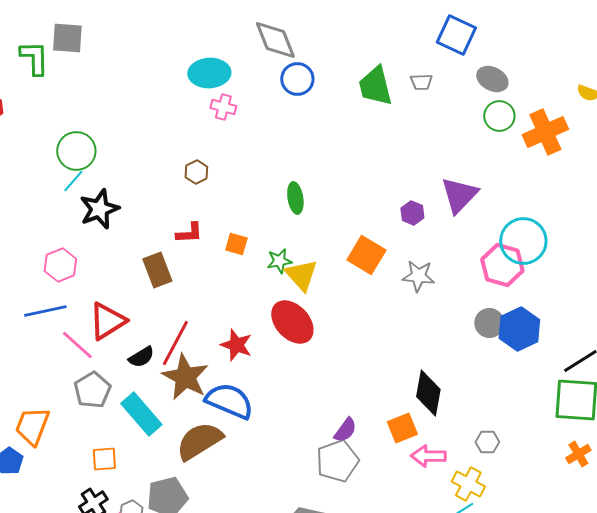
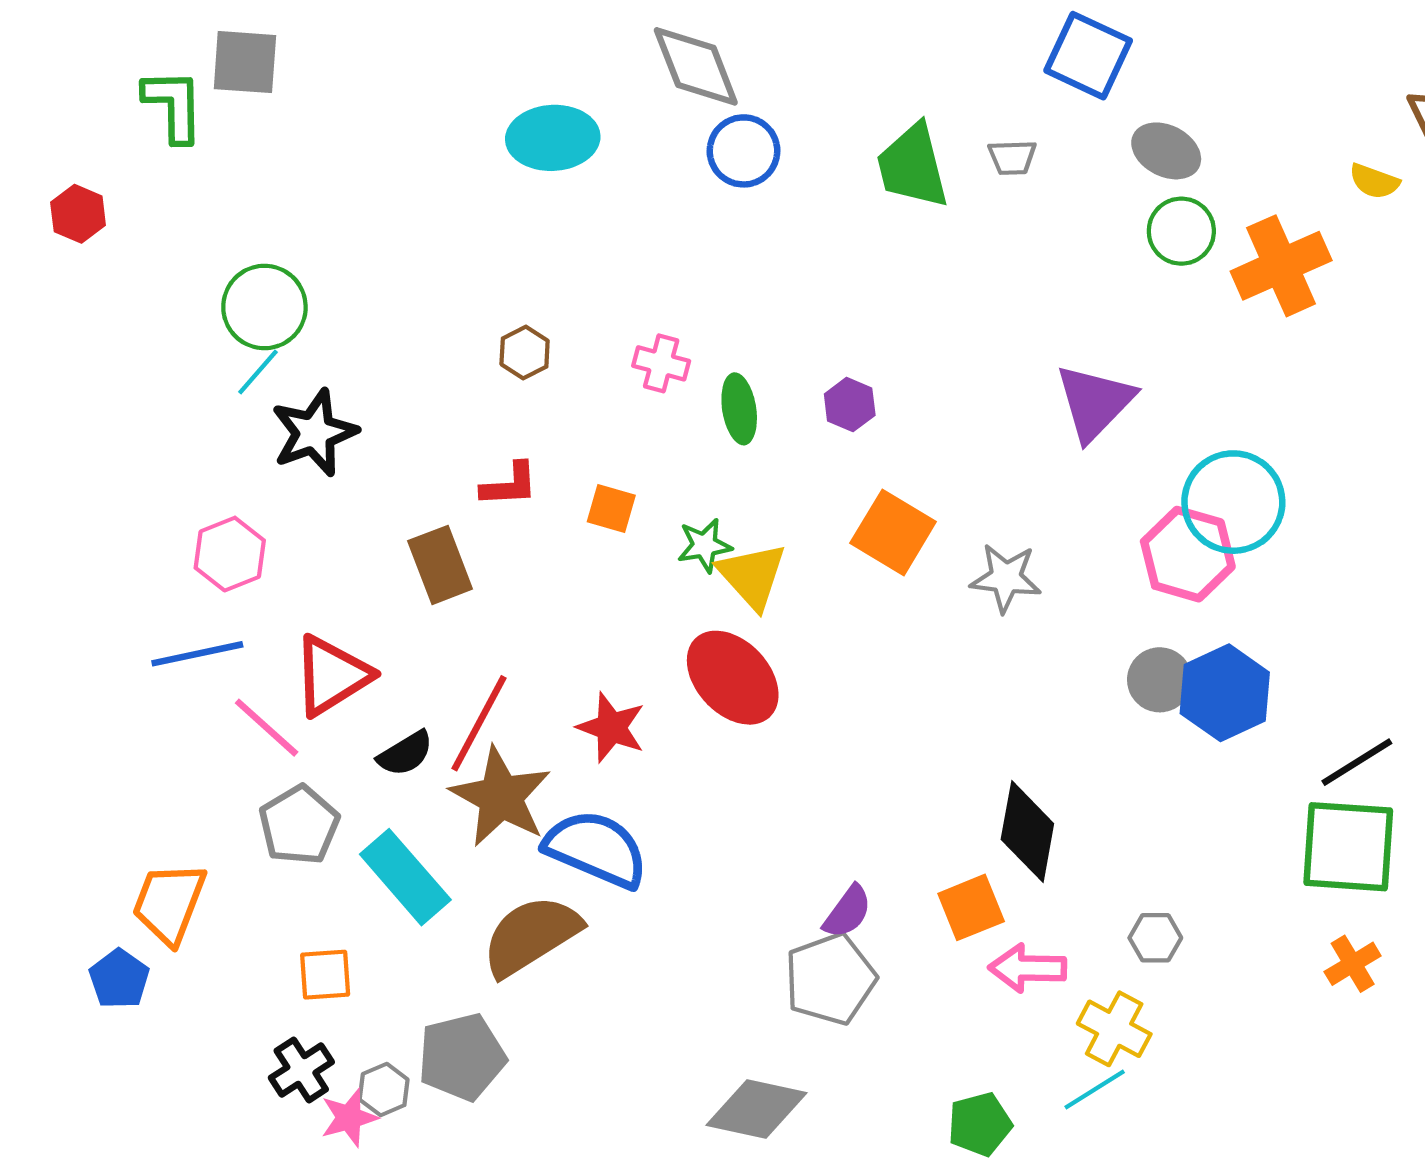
pink cross: (223, 107) -> (661, 363), moved
purple hexagon: (412, 213) -> (850, 405), moved

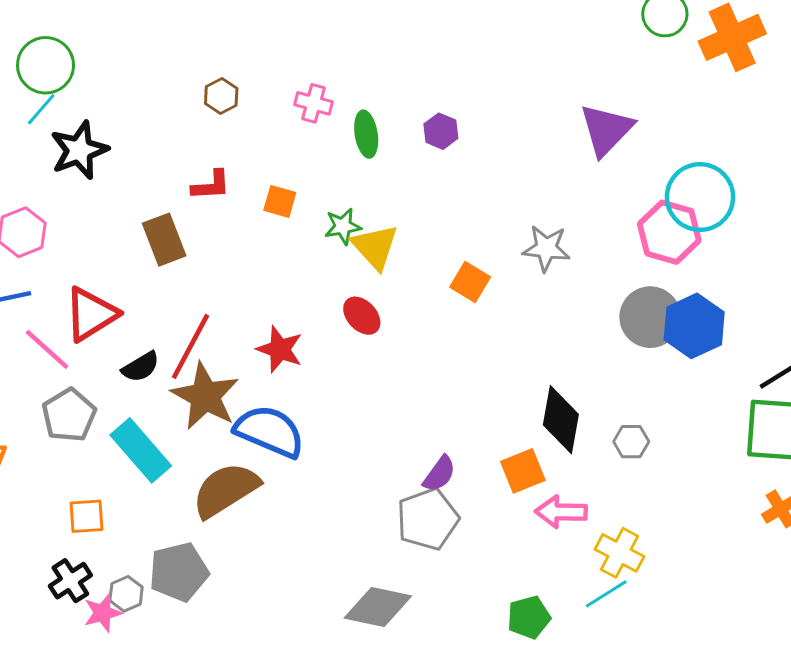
orange square: (893, 532) -> (470, 282), moved, size x0.7
red ellipse: (733, 678) -> (362, 316), size x0.6
gray circle: (1160, 680) -> (650, 317), size x1.4
gray hexagon: (1155, 938) -> (631, 442), moved

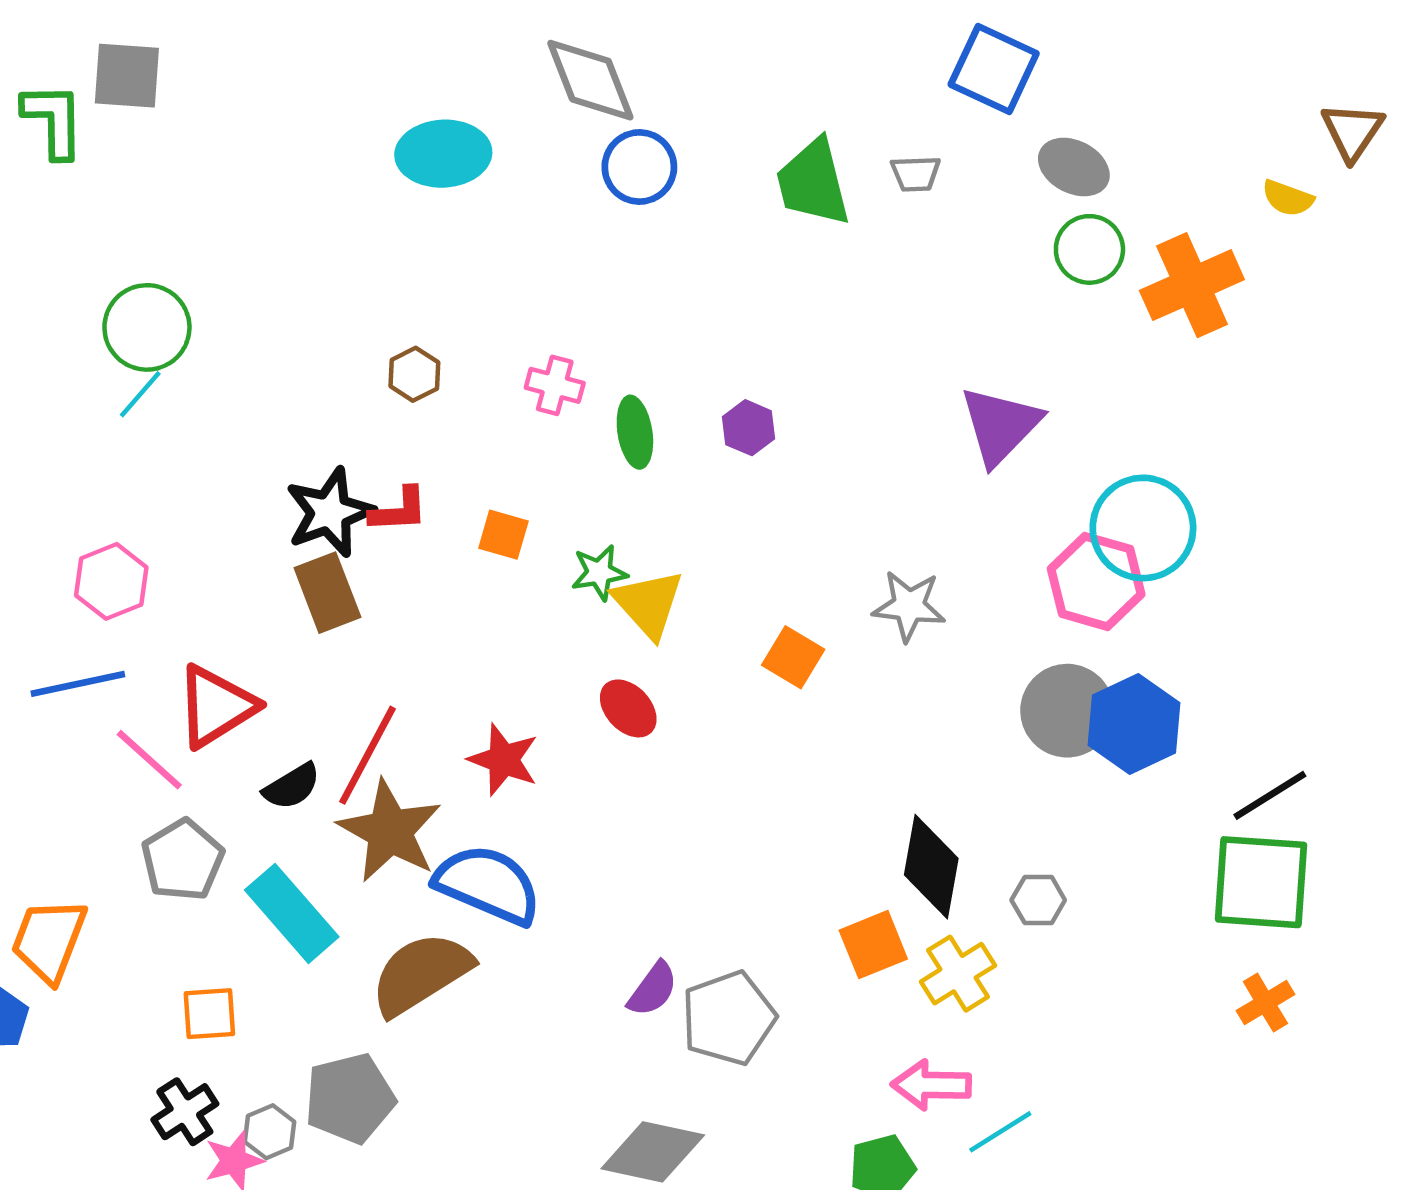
black star: (79, 150) -> (330, 512), moved
purple semicircle: (439, 474) -> (653, 989), moved
pink arrow: (561, 512) -> (931, 1085), moved
yellow cross: (619, 553) -> (958, 974), moved, turned 30

